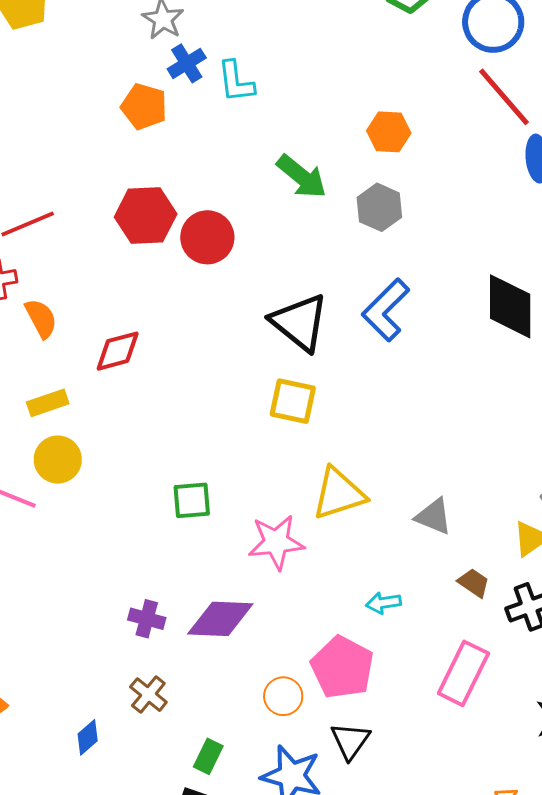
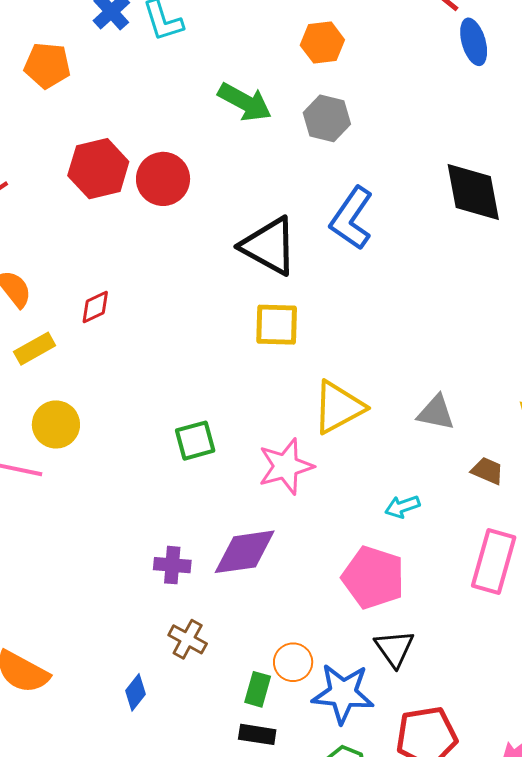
orange pentagon: (144, 106) -> (47, 65), moved
red diamond: (118, 351) -> (95, 307), size x0.7
yellow rectangle: (48, 403) -> (35, 349), moved
orange circle: (283, 696) -> (293, 662), moved

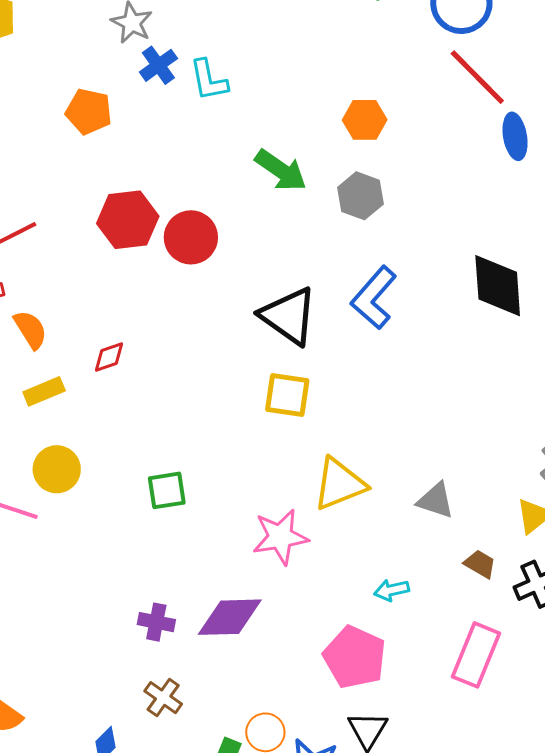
green square: (195, 441) -> (167, 490), moved

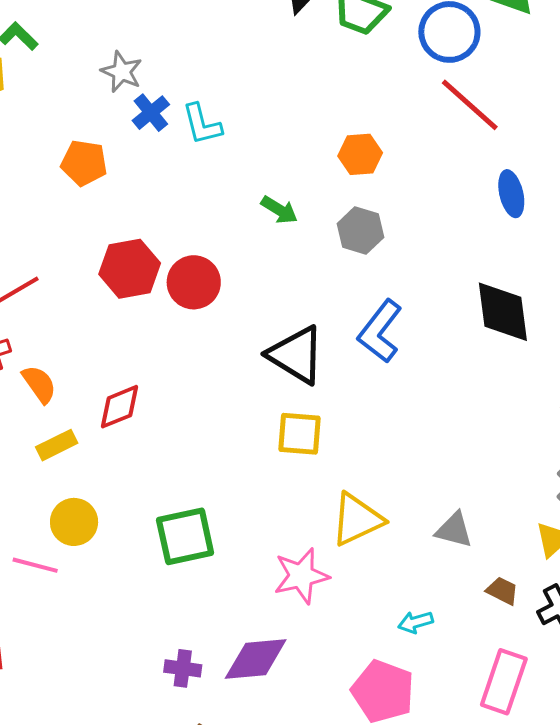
blue ellipse: (515, 136) -> (511, 194), moved
green arrow: (281, 170) -> (279, 210), size x0.7
red diamond: (109, 357) -> (119, 407), size x1.4
green square: (167, 490) -> (185, 536), size x1.5

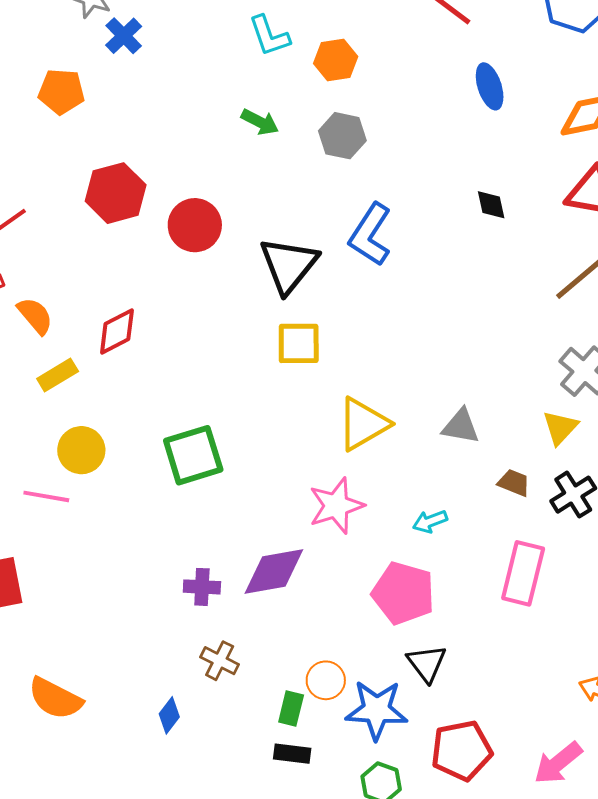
cyan L-shape: (202, 124) -> (269, 36), moved
red circle: (194, 282) -> (195, 225), moved
black diamond: (503, 312) -> (491, 205), size x0.5
black triangle: (296, 355) -> (289, 265), turned 42
pink star: (301, 576) -> (336, 506), moved

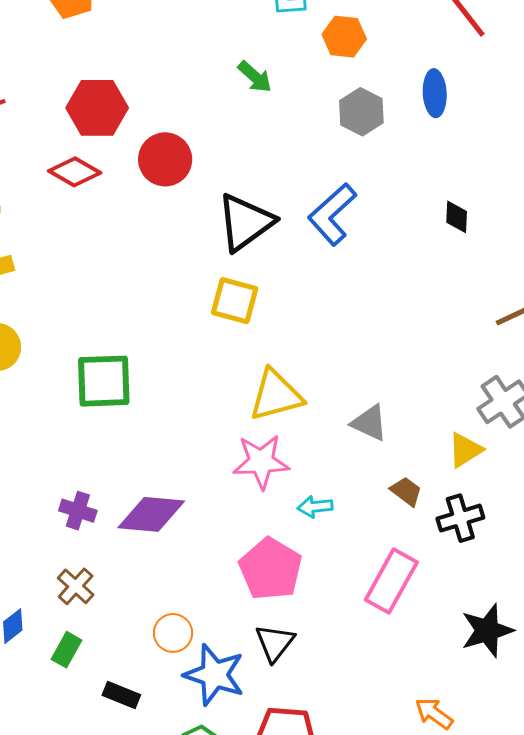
blue ellipse: (490, 86) -> (435, 93), moved
gray hexagon: (342, 136) -> (361, 112), moved
red diamond: (117, 332) -> (75, 172), moved, turned 42
pink star: (336, 506) -> (261, 462), moved
green rectangle: (291, 709) -> (66, 650), moved

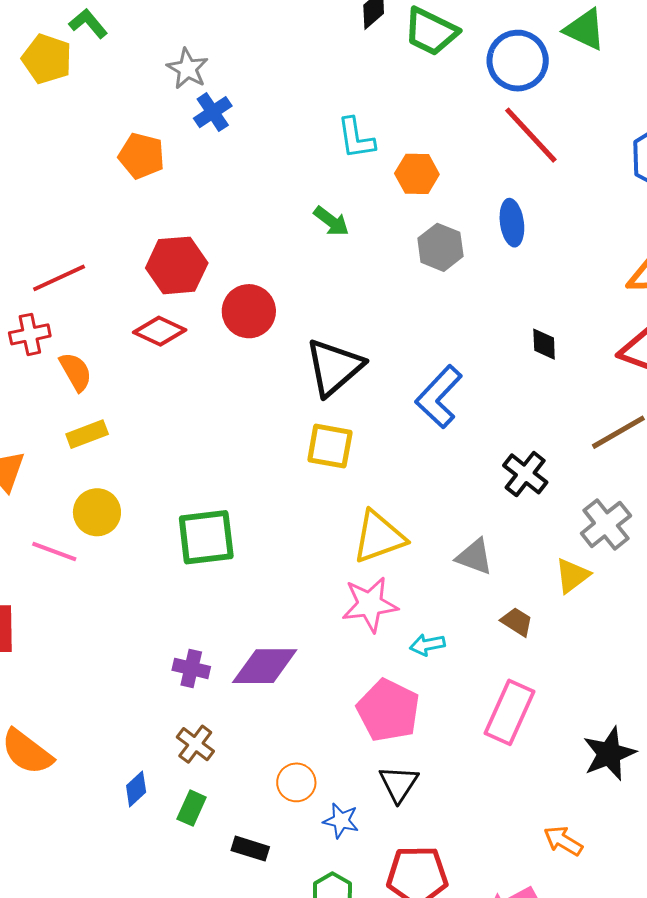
blue L-shape: (332, 214) -> (439, 397), moved
black cross: (460, 518) -> (525, 474), moved, turned -30
blue star: (214, 675) -> (341, 821), size x0.6

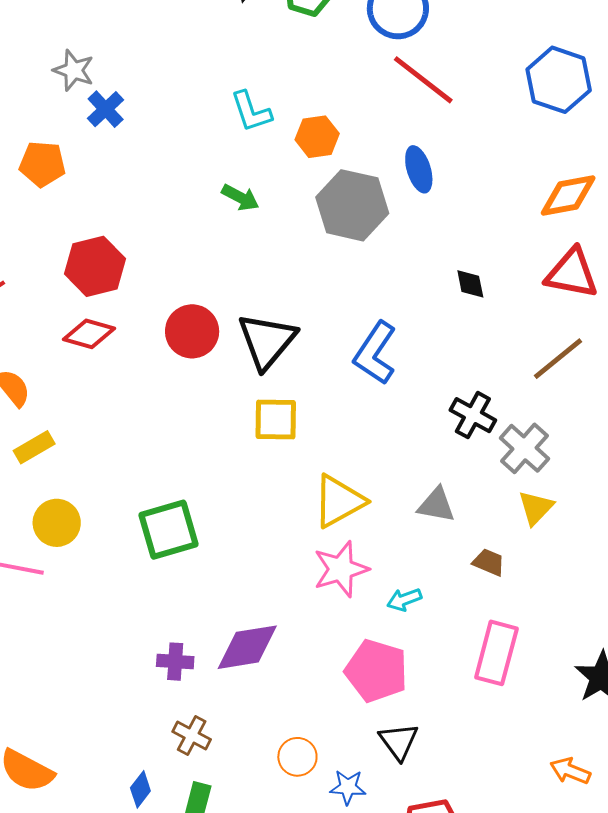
gray hexagon: (440, 247) -> (352, 205), size x1.5
red circle: (249, 311) -> (192, 331), moved
gray cross: (606, 524) -> (524, 448), moved

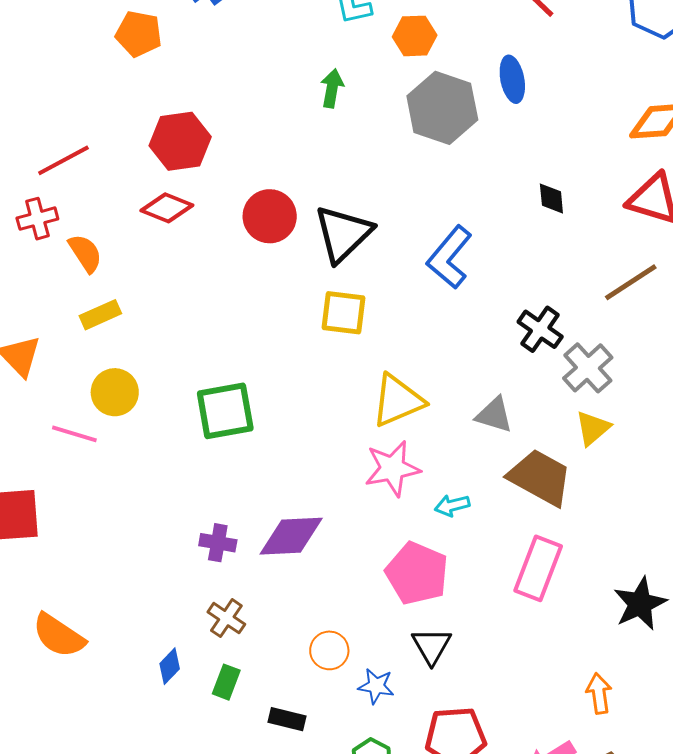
green arrow: (240, 197) -> (332, 88), turned -114
brown trapezoid: (489, 562) -> (540, 477), size x2.0
orange arrow: (570, 771) -> (599, 693), turned 54

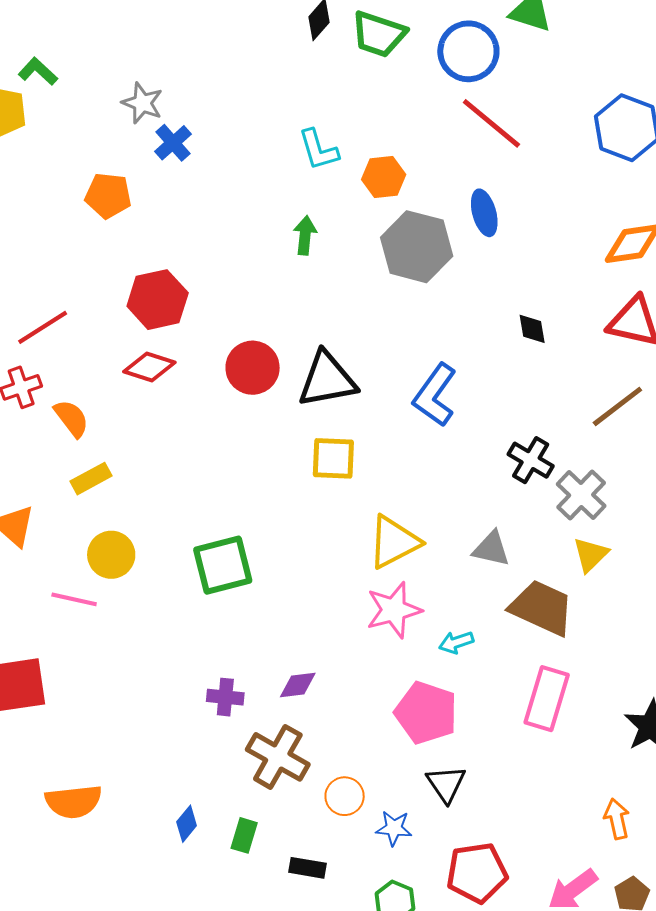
black triangle: (343, 234) -> (327, 380), turned 38
purple diamond: (291, 536) -> (298, 685), size x0.6
brown cross: (226, 618) -> (278, 757), moved, size x1.6
orange semicircle: (59, 635) -> (74, 802), turned -36

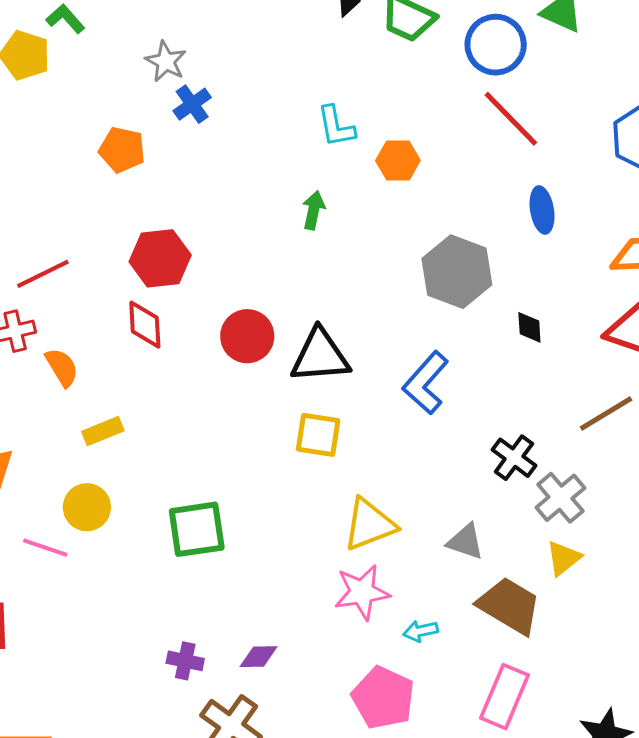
blue ellipse: (484, 213) -> (542, 210), moved
gray hexagon: (417, 247) -> (457, 272), moved
red diamond: (149, 367) -> (145, 325), turned 63
yellow rectangle: (91, 479) -> (103, 431), moved

